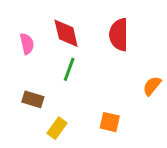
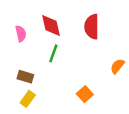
orange square: (110, 122) -> (85, 94), turned 35
yellow rectangle: (57, 128) -> (28, 99), moved

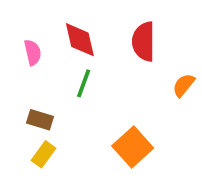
orange semicircle: (117, 66) -> (184, 85), moved
orange square: (85, 94) -> (133, 147), size x1.5

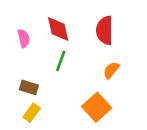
orange semicircle: (184, 85) -> (111, 70), moved

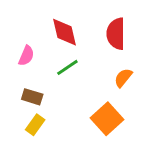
pink semicircle: (24, 38) -> (26, 56), moved, turned 36
green line: (61, 61) -> (67, 67), turned 36

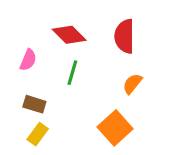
red diamond: (65, 32) -> (69, 35), turned -32
green line: (67, 67) -> (72, 73), turned -40

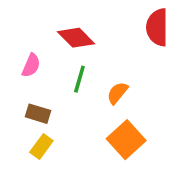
red semicircle: (124, 36) -> (157, 27), moved
orange semicircle: (132, 84) -> (117, 93), moved

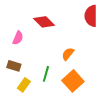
green line: (79, 79) -> (46, 74), moved
brown rectangle: (38, 114) -> (14, 66), moved

